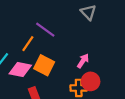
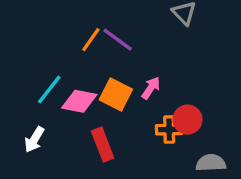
orange line: (28, 44) -> (91, 40), moved
pink arrow: (83, 61) -> (151, 88), moved

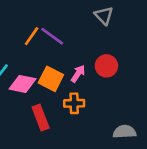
red circle: (187, 120) -> (106, 66), moved
orange cross: (169, 130) -> (74, 103), moved

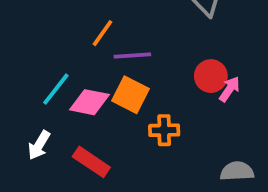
purple line: (52, 36) -> (132, 55), moved, turned -40
pink arrow: (78, 74) -> (230, 89), moved
red rectangle: (41, 118) -> (91, 162), moved, turned -35

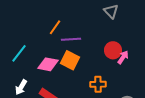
cyan line: (56, 89) -> (19, 53), moved
orange cross: (164, 130) -> (98, 84), moved

